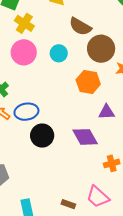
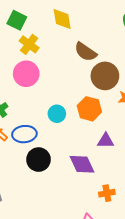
cyan circle: (59, 53) -> (57, 114), moved

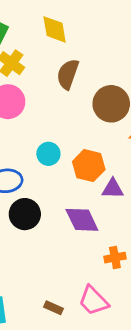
brown semicircle: (86, 52) -> (68, 74), moved, turned 75
orange hexagon: (89, 109) -> (89, 166), moved

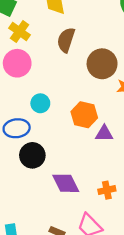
cyan circle: (48, 154) -> (40, 103), moved
purple diamond: (82, 220) -> (66, 183), moved

